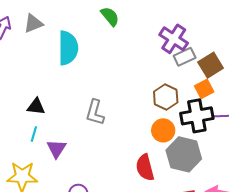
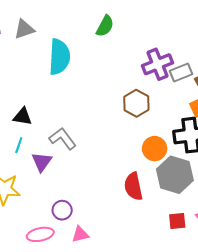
green semicircle: (110, 16) -> (105, 26), turned 65
purple cross: (174, 39) -> (157, 64), moved, turned 32
brown hexagon: (166, 97) -> (136, 103), moved
gray L-shape: (95, 112) -> (63, 139), moved, turned 124

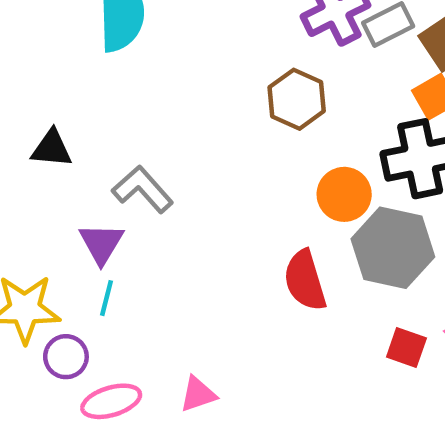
cyan line: (19, 145) -> (107, 298), moved
purple circle: (62, 210) -> (66, 357), moved
red square: (177, 221) -> (406, 348), turned 30

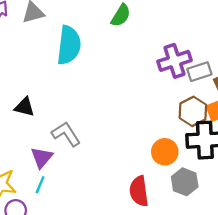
brown hexagon: (297, 99) -> (193, 111), moved
gray hexagon: (393, 248) -> (185, 182), size x0.7

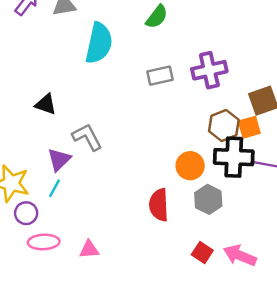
gray rectangle: (199, 72) -> (160, 76), moved

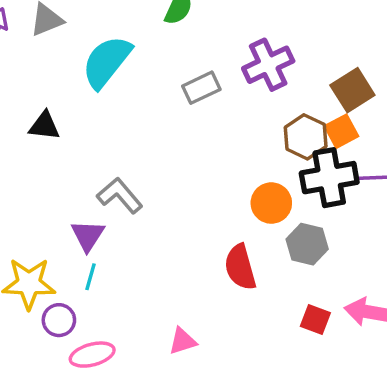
cyan semicircle: (99, 43) -> (107, 62), turned -141
black triangle: (46, 104) -> (44, 126), moved
pink triangle: (89, 250) -> (183, 341), moved

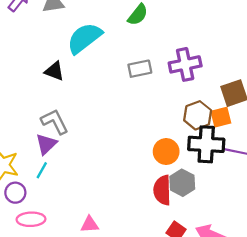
black triangle: (44, 126) -> (54, 71), moved
gray L-shape: (120, 196) -> (55, 122), moved
red semicircle: (240, 267) -> (162, 190), moved

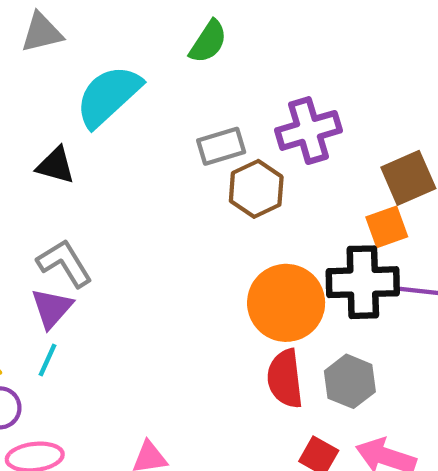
brown hexagon: (198, 115) -> (256, 189), moved
orange circle: (166, 152) -> (286, 303), size x1.5
gray hexagon: (182, 183) -> (350, 381), moved

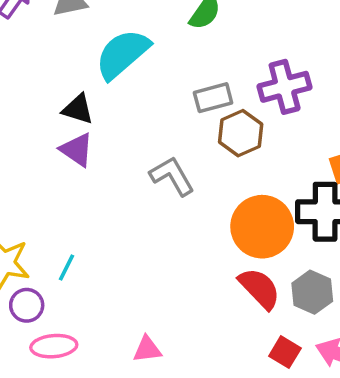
gray L-shape: (65, 263) -> (172, 176), moved
purple triangle: (52, 308) -> (77, 150), moved, turned -39
red semicircle: (285, 379) -> (259, 288), turned 141

